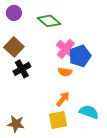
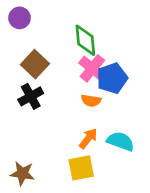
green diamond: (49, 21) -> (85, 40), moved, turned 45
brown square: (14, 47) -> (35, 64), moved
cyan semicircle: (89, 112) -> (120, 141), moved

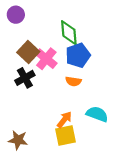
pink cross: (92, 68) -> (46, 59), moved
blue pentagon: (112, 78) -> (78, 55), moved
orange arrow: (88, 138) -> (64, 120), moved

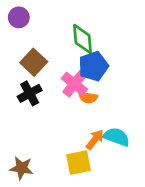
pink cross: (46, 59) -> (74, 84), moved
orange arrow: (64, 120) -> (95, 140), moved

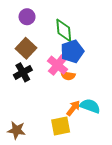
purple circle: (19, 17) -> (27, 17), moved

